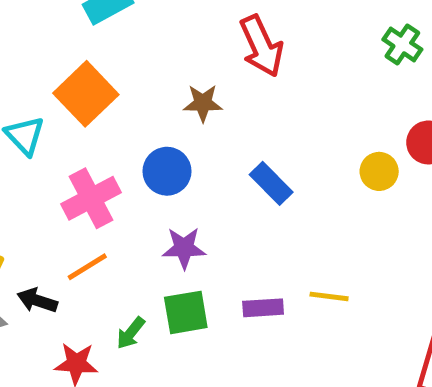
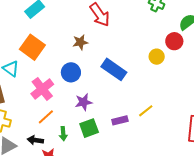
blue rectangle: (271, 183) -> (114, 69), size x1.4
yellow line: (329, 296) -> (146, 111), turned -35
black arrow: (37, 300) -> (35, 140), moved
green arrow: (131, 333) -> (63, 134), moved, turned -32

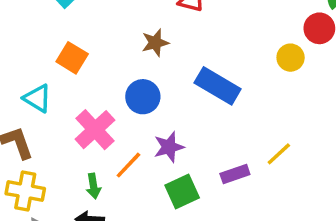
orange square: (32, 47) -> (72, 58), size x0.7
orange line: (46, 117) -> (128, 165), moved
green arrow: (63, 134) -> (93, 186), moved

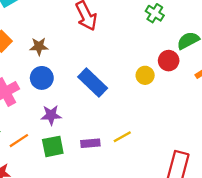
brown star: (155, 43) -> (39, 46), moved
orange line: (128, 165) -> (19, 141), moved

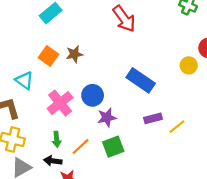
brown star: (39, 46) -> (74, 54), moved
blue circle: (42, 78) -> (93, 95), moved
purple rectangle: (90, 143) -> (153, 118), moved

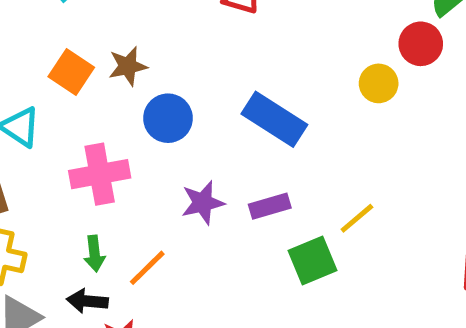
blue circle: (93, 95) -> (168, 118), moved
pink cross: (60, 103) -> (100, 174), turned 30
purple rectangle: (153, 118) -> (270, 206), moved
green square: (113, 147) -> (312, 260), moved

